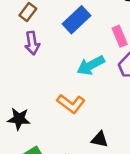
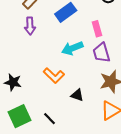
black triangle: (100, 139) -> (77, 95), moved

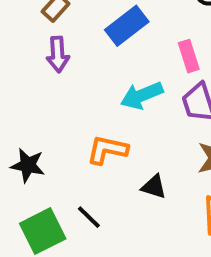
orange L-shape: (54, 76) -> (107, 150), turned 150
black line: (50, 119) -> (89, 217), moved

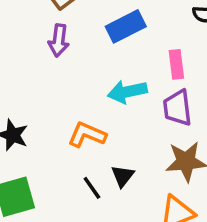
black triangle: (154, 187) -> (123, 176), turned 40
black line: (89, 217) -> (92, 188), moved

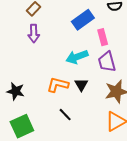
blue rectangle: (126, 26) -> (83, 20), moved
black triangle: (123, 176) -> (81, 85), moved

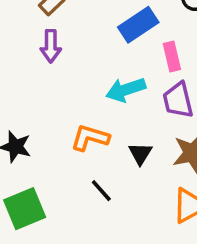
black triangle: (81, 85) -> (140, 154), moved

